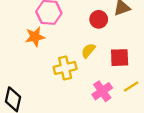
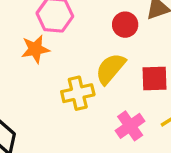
yellow semicircle: (88, 51) -> (110, 69), size x1.5

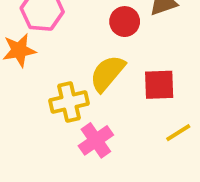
pink cross: (130, 126) -> (96, 140), moved

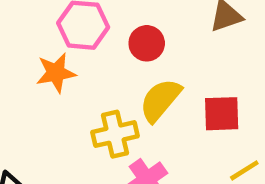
red circle: (125, 22) -> (147, 43), moved

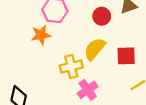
red circle: (147, 43) -> (102, 16), moved

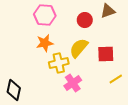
orange star: (41, 35) -> (45, 43), moved

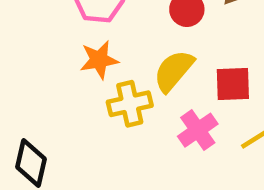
pink cross: (73, 83) -> (198, 130), moved

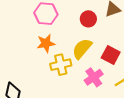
red square: (233, 84) -> (111, 55), turned 30

